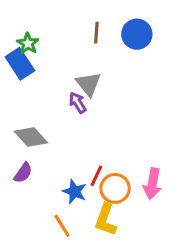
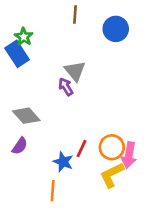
brown line: (96, 33) -> (75, 14), moved
orange circle: (115, 188) -> (112, 147), moved
yellow L-shape: (106, 220) -> (112, 175), moved, turned 44
orange line: (62, 226) -> (53, 191), turned 36

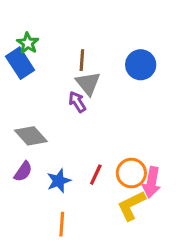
brown line: (75, 14) -> (82, 60), moved
blue circle: (116, 29) -> (141, 65), moved
blue star: (63, 162) -> (59, 181), moved, turned 30

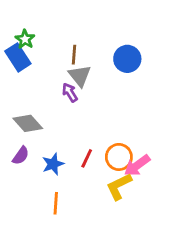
pink arrow: (151, 182) -> (137, 165), turned 44

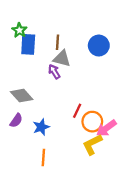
blue rectangle: (18, 57) -> (28, 44), moved, turned 36
gray triangle: (80, 76) -> (62, 59), turned -36
red line: (87, 158) -> (77, 111), moved

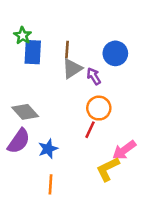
gray triangle: (62, 59) -> (72, 69), turned -48
purple arrow: (54, 72) -> (94, 76), moved
purple semicircle: (16, 121) -> (19, 141), size x1.5
orange circle: (92, 122) -> (99, 108), moved

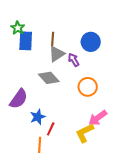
orange circle: (99, 108) -> (88, 87), moved
gray diamond: (25, 112) -> (49, 78), moved
red line: (90, 130) -> (51, 129), moved
purple semicircle: (19, 141) -> (19, 99), moved

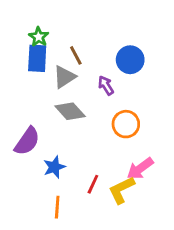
green star: (18, 28) -> (39, 37), moved
brown line: (53, 39) -> (76, 55), turned -32
gray triangle: (57, 54) -> (64, 77), moved
red line: (51, 129) -> (93, 184), moved

